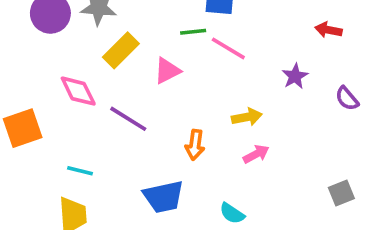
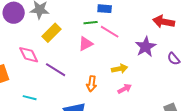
red arrow: (328, 30) -> (164, 22), size x1.5
pink triangle: (167, 71) -> (86, 44), moved
purple star: (295, 76) -> (146, 47), size x1.5

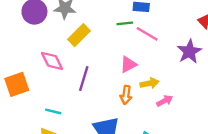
pink triangle: (86, 44) -> (128, 64), moved
yellow arrow: (120, 69) -> (149, 83), moved
purple line: (56, 70) -> (84, 79), turned 75

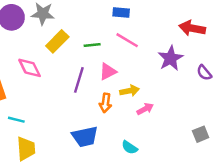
green line: (125, 23) -> (92, 45), moved
purple line: (84, 79) -> (79, 80), moved
cyan line: (53, 111) -> (16, 120), moved

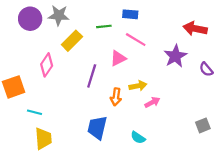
green line: (92, 45) -> (104, 26), moved
pink diamond: (30, 68) -> (47, 65), turned 60
pink triangle: (108, 72) -> (118, 58), moved
blue trapezoid: (85, 137) -> (97, 128), turned 115

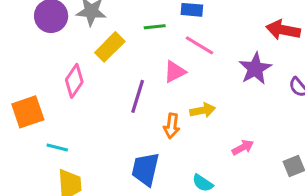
pink arrow: (152, 102) -> (243, 147), moved

